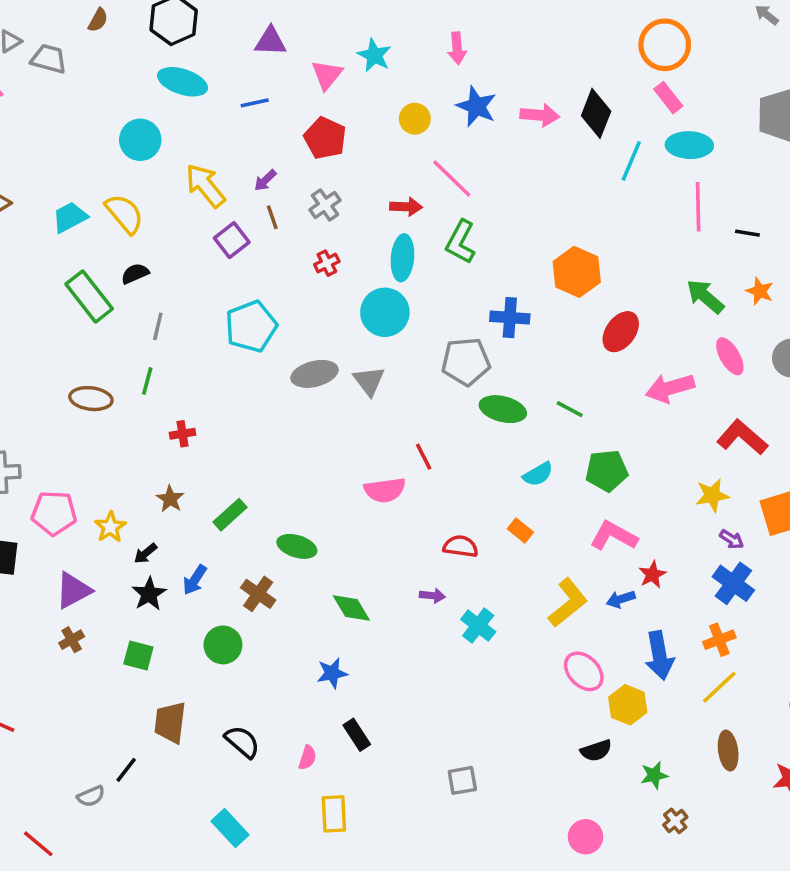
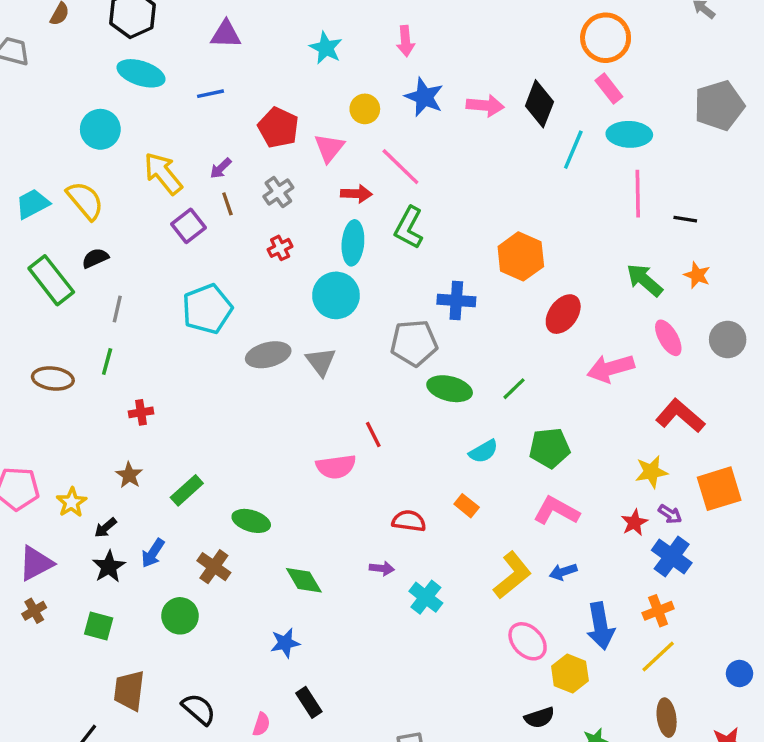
pink triangle: (327, 75) -> (329, 148), moved
green line: (570, 409) -> (514, 389), turned -72
red star: (652, 575) -> (634, 523), moved

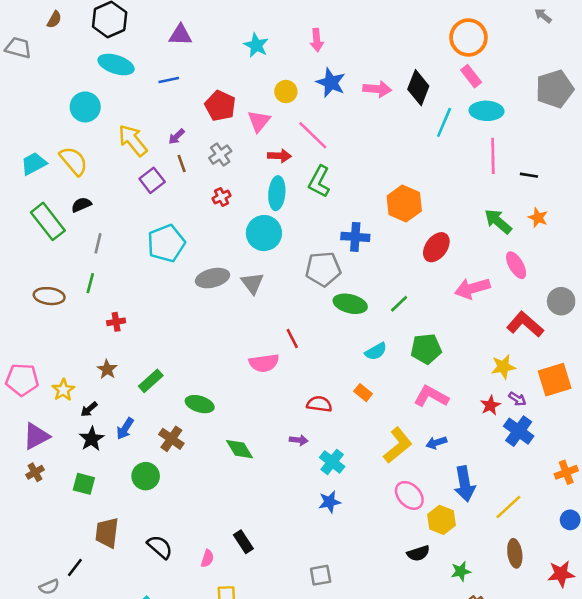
gray circle: (728, 339) -> (561, 301), moved
orange cross: (658, 611) -> (566, 472), moved
blue star: (285, 643) -> (330, 502), moved

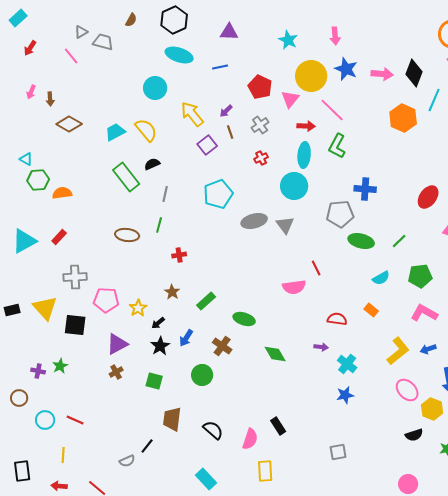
yellow circle: (286, 92) -> (311, 76), size x1.8
orange hexagon: (404, 203) -> (403, 118), moved
pink semicircle: (207, 558) -> (250, 439), size x1.5

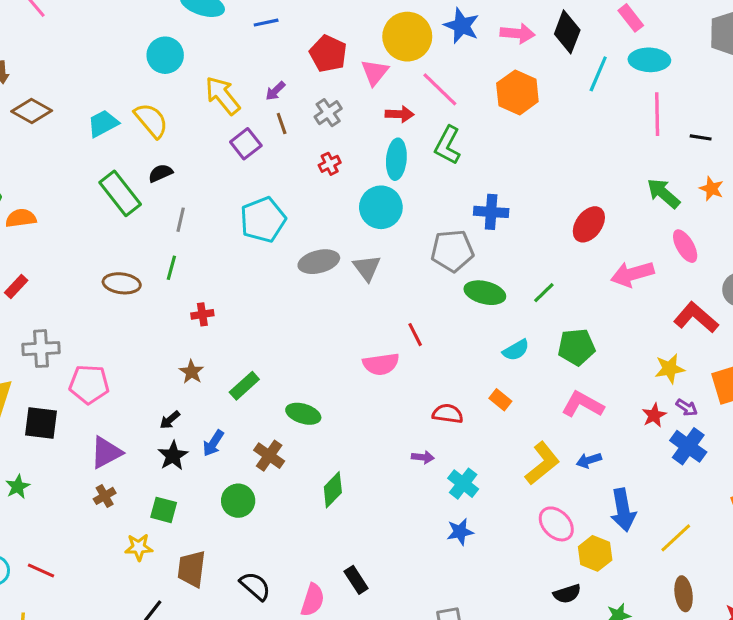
orange hexagon: (403, 118) -> (517, 92), moved
yellow star: (138, 308) -> (139, 547), moved, turned 30
green diamond: (275, 354) -> (333, 490), moved, turned 75

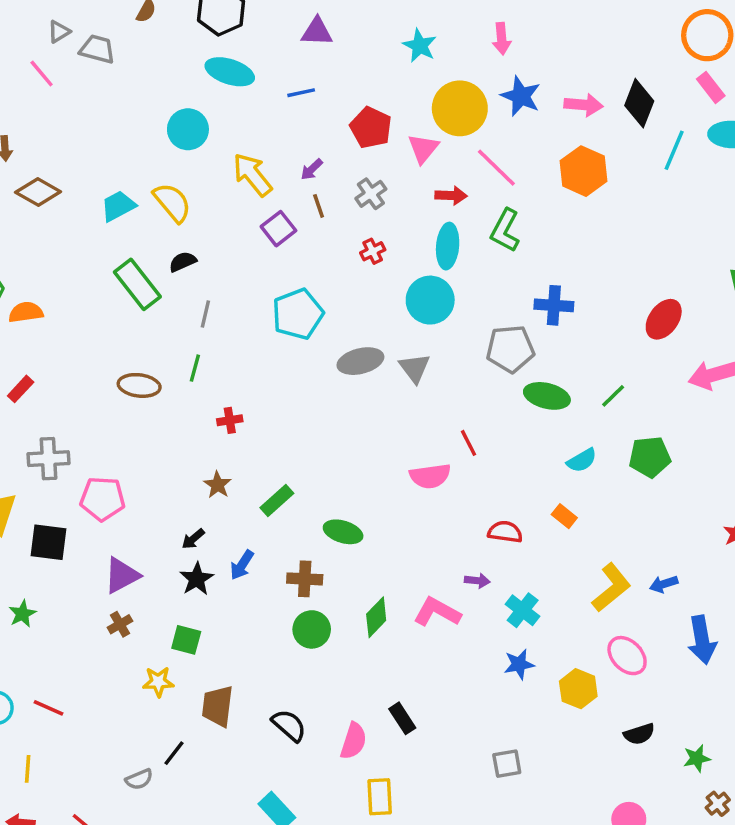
pink L-shape: (583, 404) -> (437, 612), moved
brown cross: (269, 456) -> (305, 579), turned -32
green circle: (238, 501) -> (312, 629), moved
yellow hexagon: (595, 553) -> (578, 689), moved

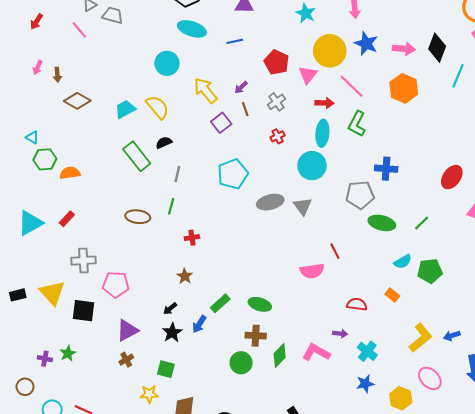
green pentagon: (650, 457) -> (430, 271), moved
green rectangle: (277, 500) -> (220, 303), moved
brown cross: (305, 579) -> (256, 336), moved

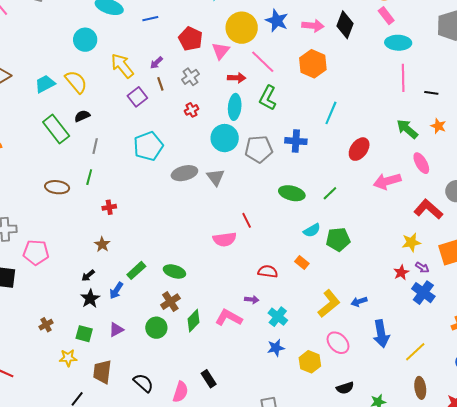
cyan line: (458, 76) -> (331, 113), moved
gray pentagon: (360, 195) -> (259, 149), moved
purple triangle: (127, 330) -> (116, 330), moved, size x0.7
brown cross: (256, 336) -> (170, 302), turned -36

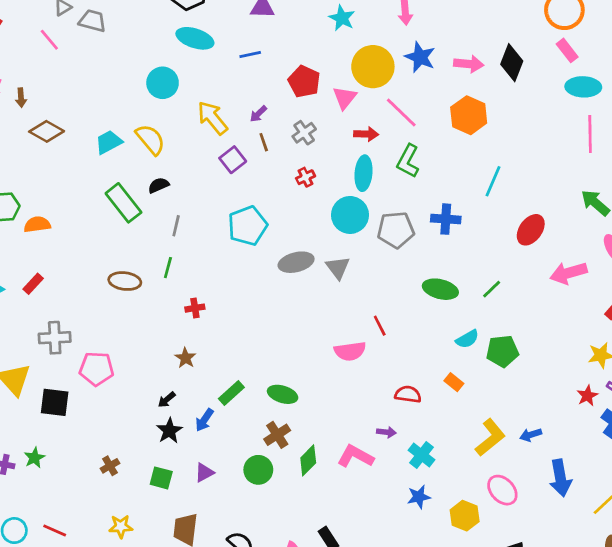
yellow star: (68, 358) -> (121, 526), moved

